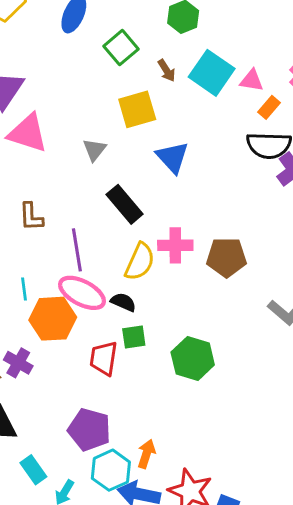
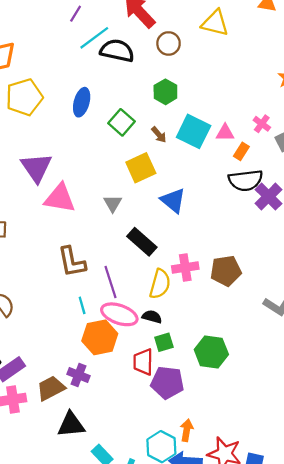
brown L-shape: (31, 217) -> (72, 262), size x1.4
cyan line: (24, 289) -> (82, 305), moved
purple pentagon: (89, 430) -> (167, 383), moved

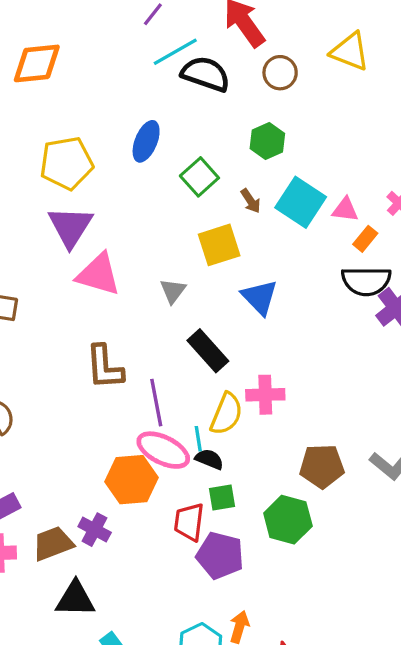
yellow pentagon: (24, 97) -> (66, 163), moved
brown pentagon: (226, 271) -> (322, 466), moved
cyan line: (82, 305) -> (198, 439), moved

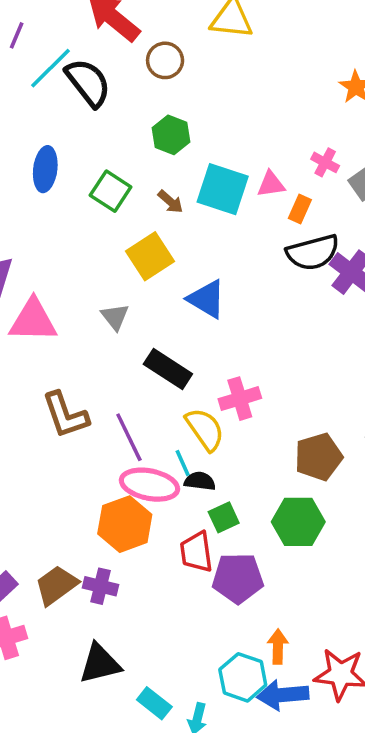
black semicircle: (206, 74) -> (88, 83), turned 48
yellow semicircle: (226, 414) -> (205, 429), turned -42
brown trapezoid: (53, 544) -> (56, 585), moved

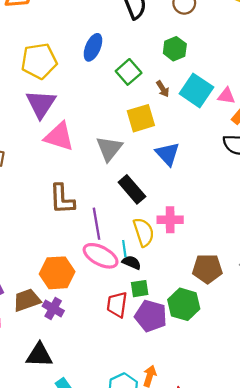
gray triangle: (115, 317) -> (109, 149), size x1.5
orange hexagon: (125, 524) -> (57, 273), moved
purple pentagon: (238, 578) -> (151, 316), moved

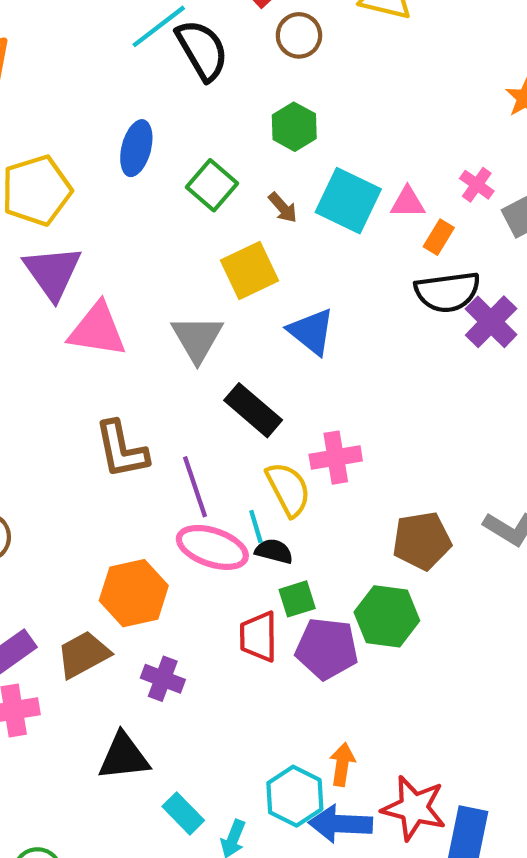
purple cross: (53, 308) -> (163, 679), moved

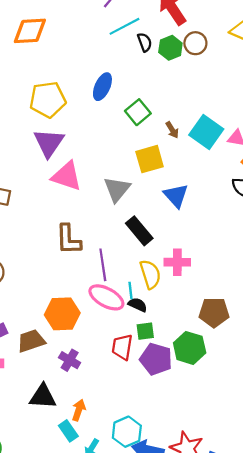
black semicircle: (202, 50) -> (145, 42), size x0.6
green hexagon: (294, 127) -> (170, 48), moved
orange arrow: (342, 764) -> (79, 410), moved

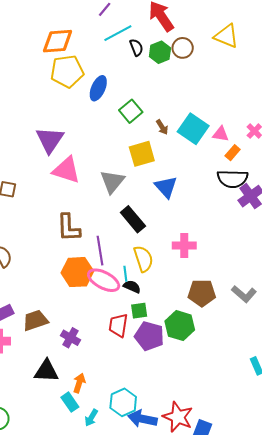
orange diamond: (30, 31) -> (58, 41), moved
yellow pentagon: (48, 100) -> (67, 71), moved
pink cross: (177, 262) -> (184, 246), moved
orange hexagon: (62, 314) -> (77, 272), moved

